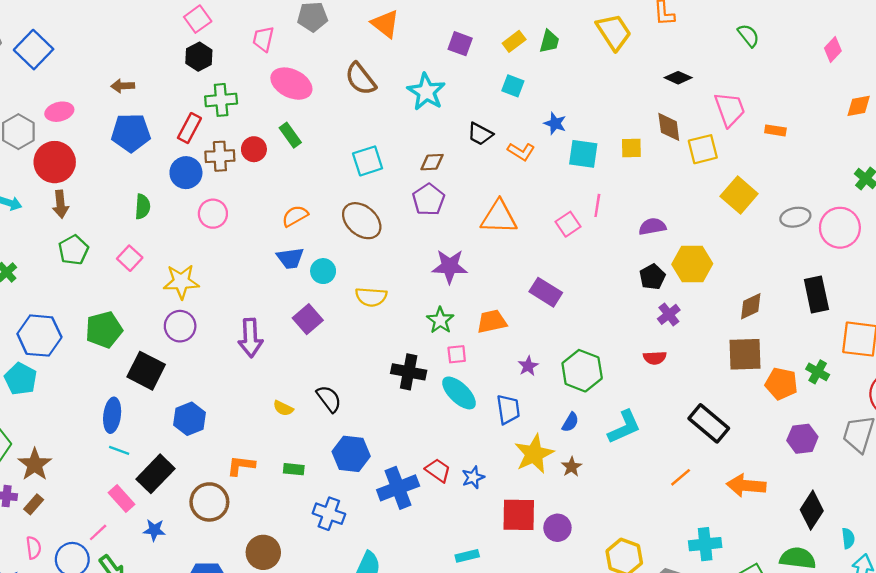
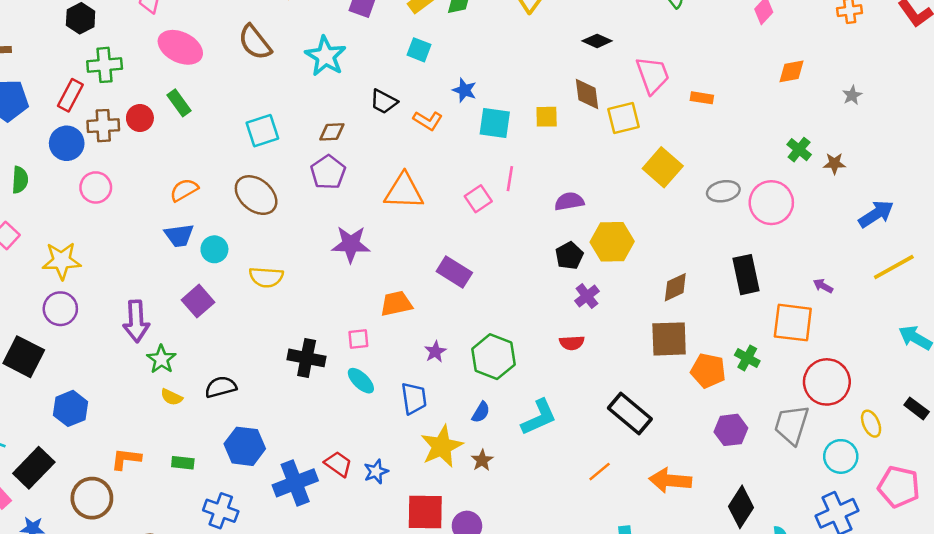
green star: (440, 320) -> (161, 359), moved
cyan ellipse: (459, 393) -> (361, 381), size x0.7
black semicircle: (329, 399) -> (221, 387), turned -68

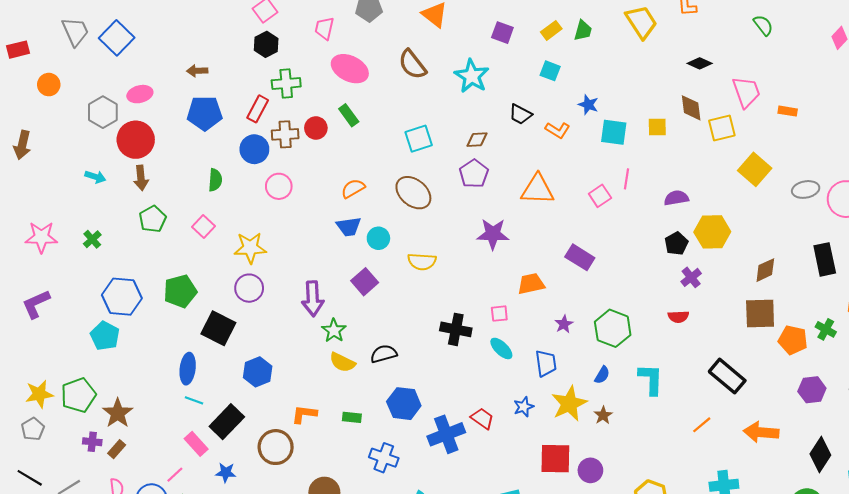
yellow semicircle: (171, 397) -> (342, 362), size x1.4
cyan L-shape: (539, 417) -> (651, 379), turned -64
blue star: (376, 472) -> (524, 407), moved

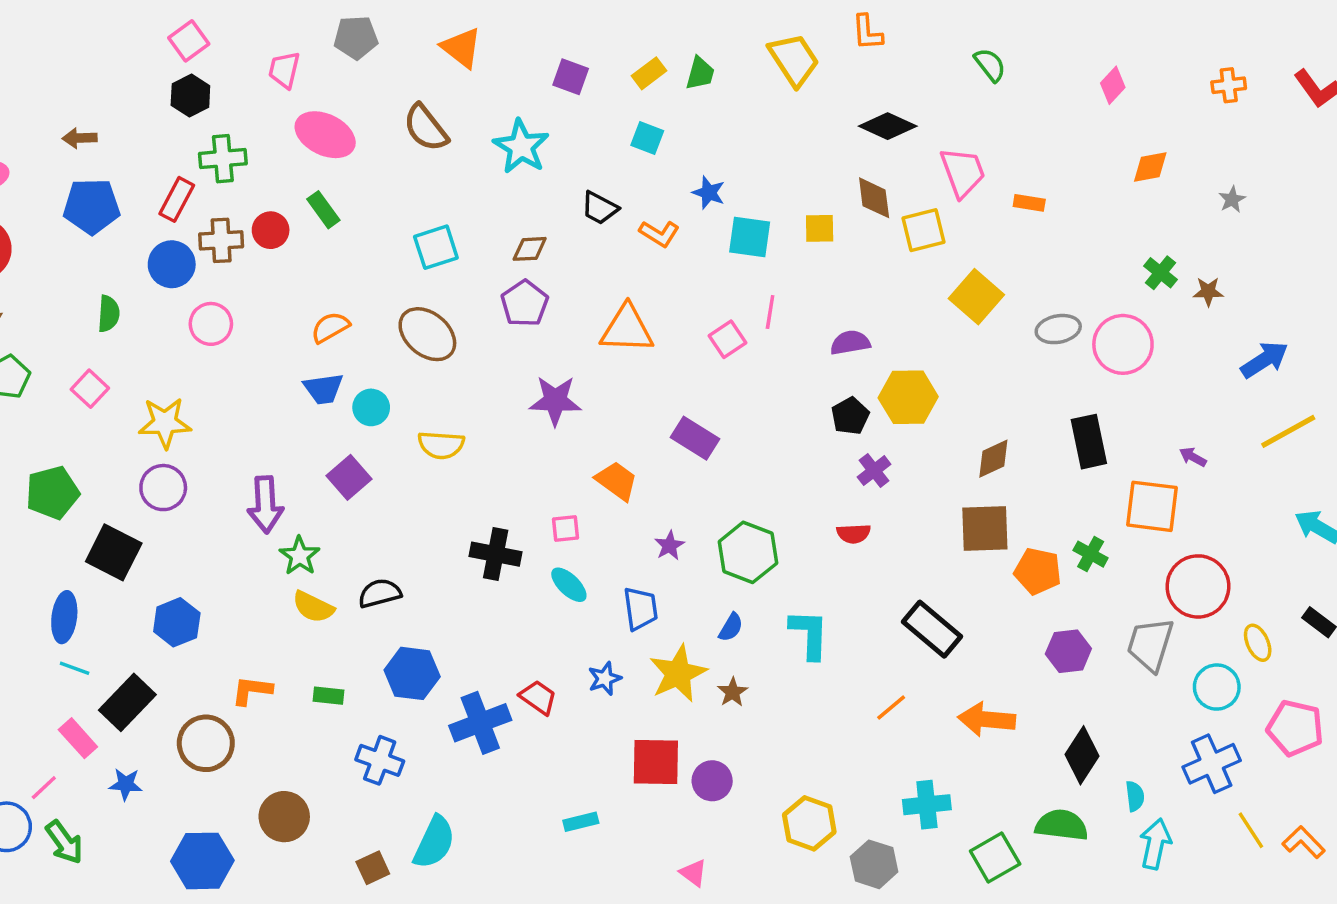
black diamond: (700, 63) -> (888, 126), size x1.4
orange trapezoid: (531, 284) -> (617, 481), turned 48

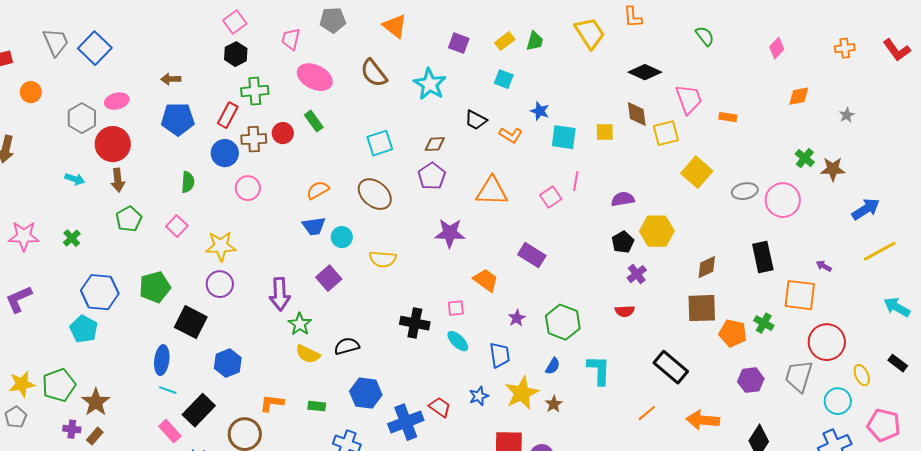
brown star: (1208, 292) -> (833, 169), size x1.4

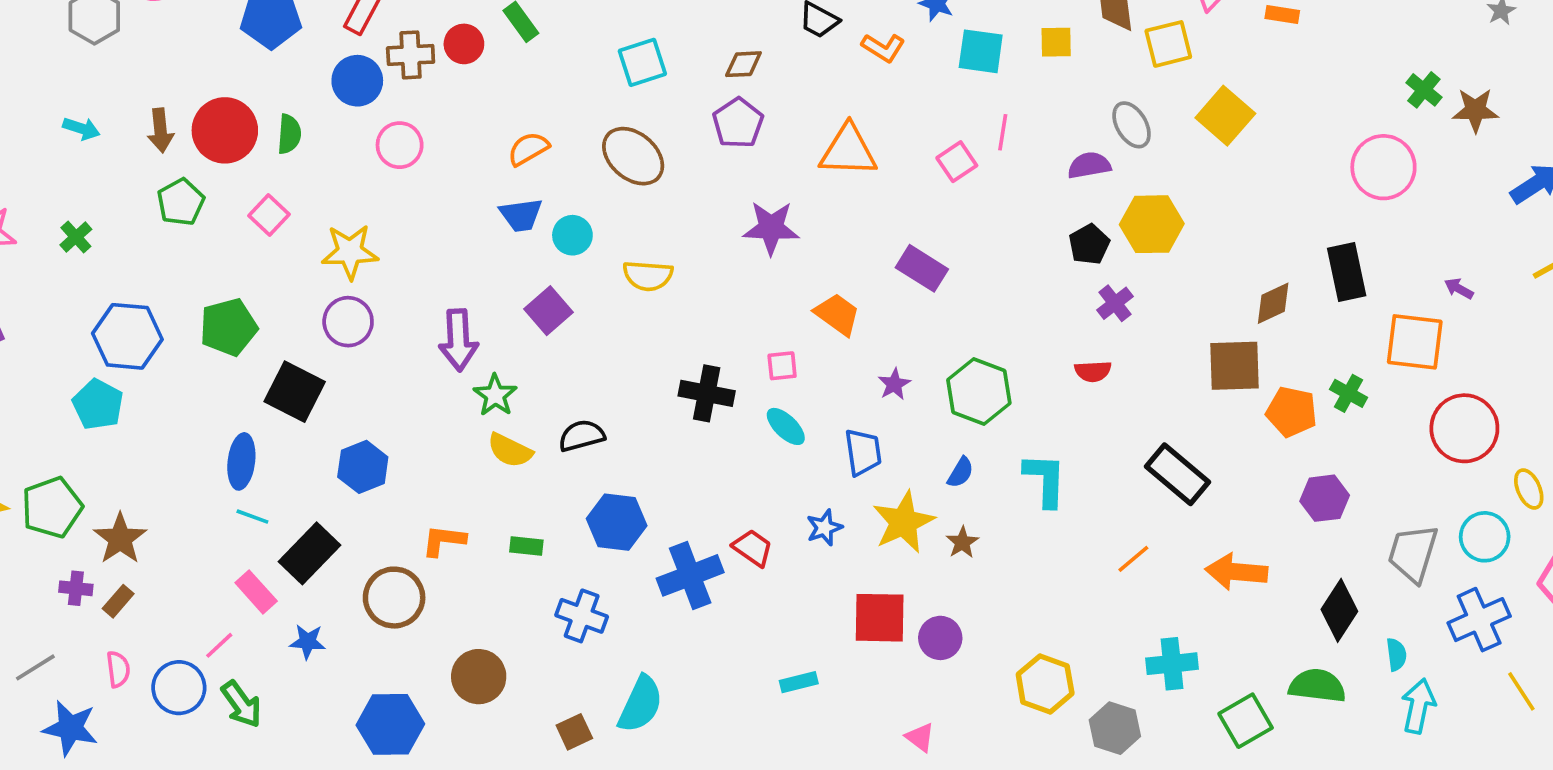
red circle: (113, 144) -> (225, 130), moved
gray ellipse: (745, 191) -> (1132, 125), moved, turned 70
brown diamond: (707, 267) -> (1273, 303), moved
gray trapezoid: (799, 376) -> (1413, 553), moved

